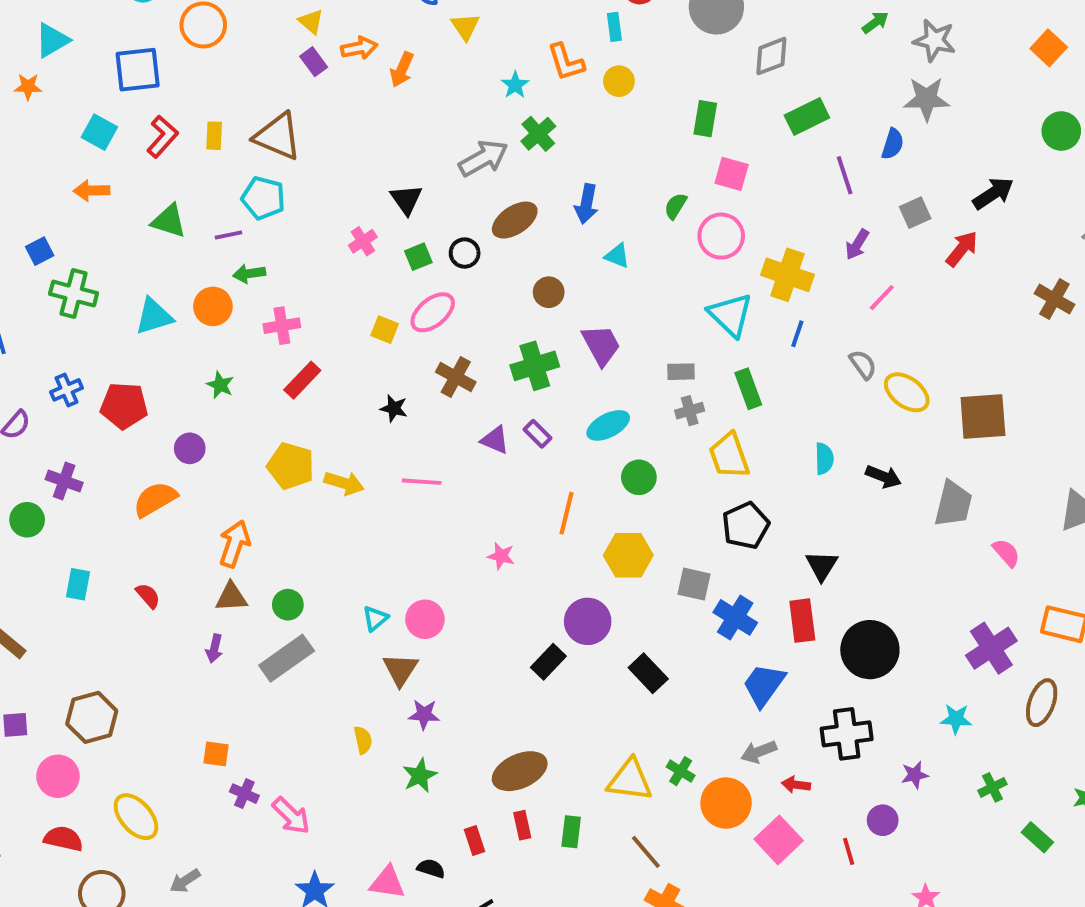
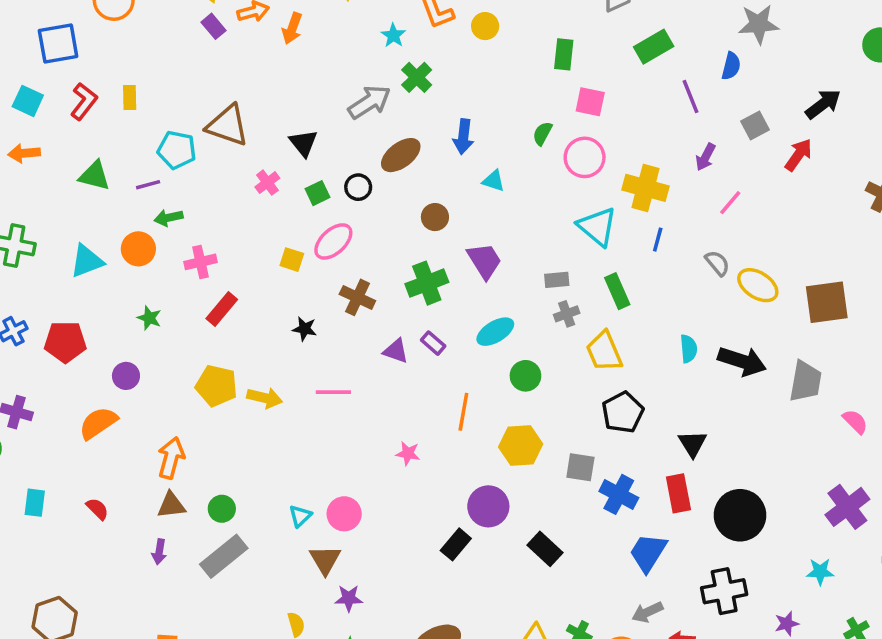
brown triangle: (278, 136) -> (228, 125), moved
black arrow: (883, 477) -> (742, 361), size x1.5

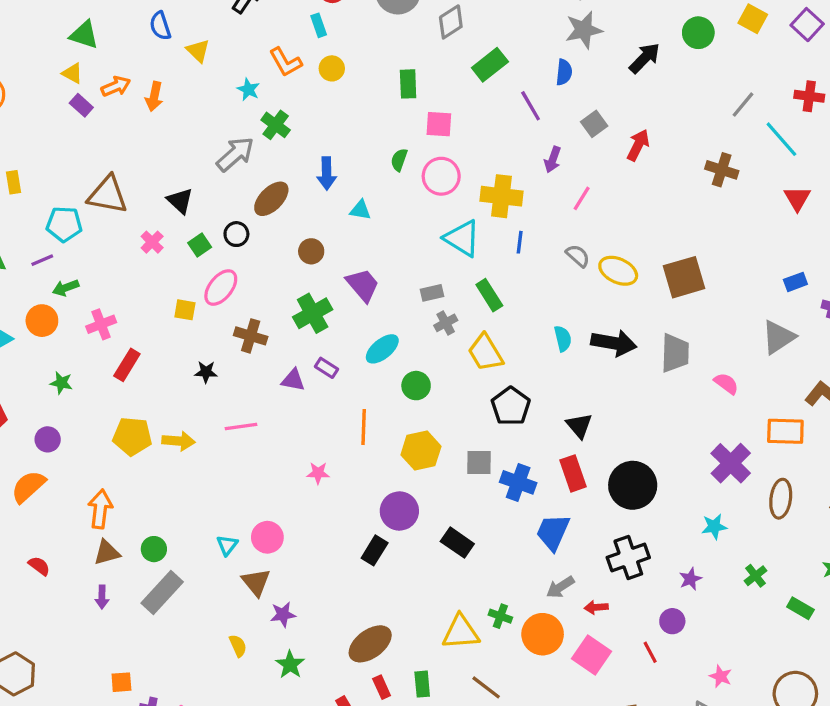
black arrow: (823, 104) -> (645, 58), moved

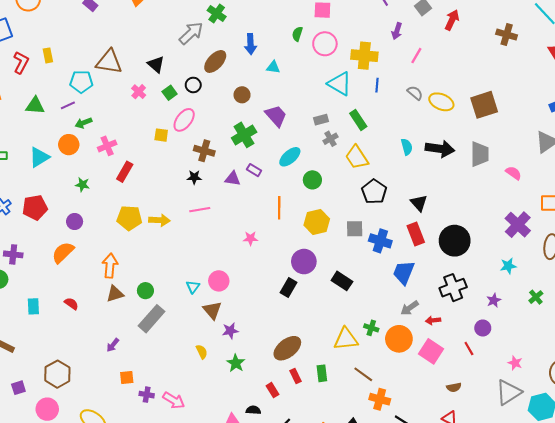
black star: (206, 372) -> (194, 177), moved
purple arrow: (102, 597) -> (113, 345), moved, turned 40

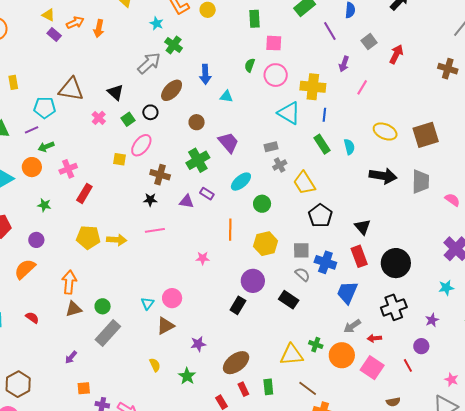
gray semicircle: (415, 93) -> (302, 274), moved
green rectangle: (358, 120) -> (322, 144), moved
cyan semicircle: (407, 147) -> (349, 147), moved
brown triangle: (212, 310) -> (165, 326), turned 42
purple star: (230, 331) -> (198, 344), moved

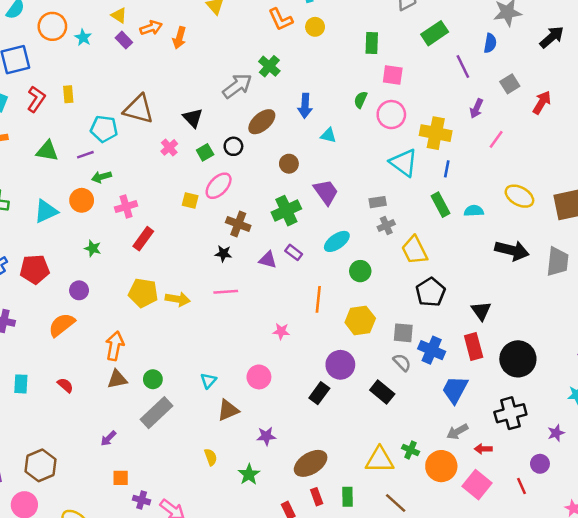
cyan star: (157, 23) -> (83, 38), moved
cyan semicircle: (349, 147) -> (474, 211), turned -84
pink circle: (172, 298) -> (259, 377), moved

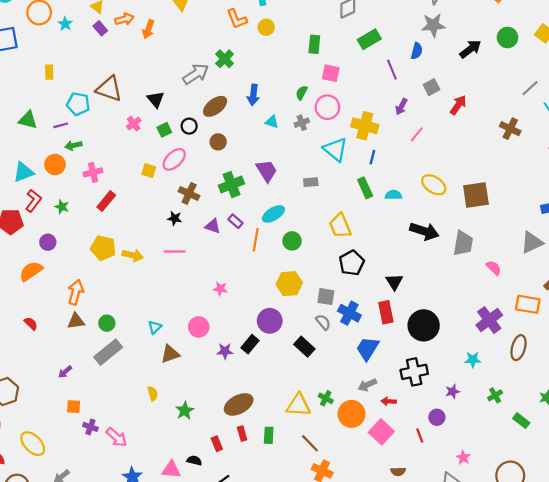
red L-shape: (36, 99) -> (33, 201), moved
brown circle: (289, 164) -> (218, 142), moved
gray cross: (386, 226) -> (302, 123), moved
orange line: (318, 299) -> (256, 240), moved
purple star: (266, 436) -> (225, 351), moved

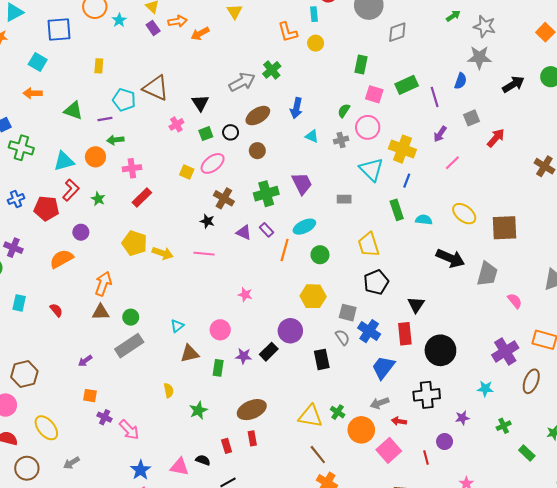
orange arrow: (148, 29) -> (200, 34), turned 36
green rectangle: (369, 39) -> (407, 85), moved
black rectangle: (304, 347) -> (322, 359), turned 30
green rectangle: (269, 435) -> (218, 368), moved

